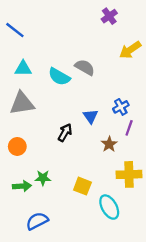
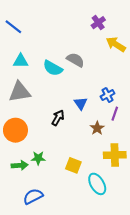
purple cross: (109, 16) -> (98, 23), moved
yellow arrow: (130, 50) -> (116, 44), turned 66
orange circle: (17, 146) -> (15, 130), size x1.5

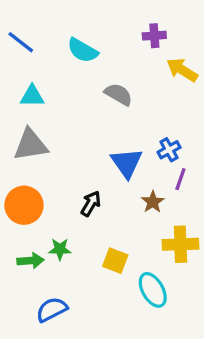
purple cross: (98, 23) -> (154, 36), turned 32
cyan semicircle: (53, 68) -> (83, 50), moved
blue triangle: (81, 103) -> (127, 163), size x1.5
black arrow: (58, 118) -> (91, 204), moved

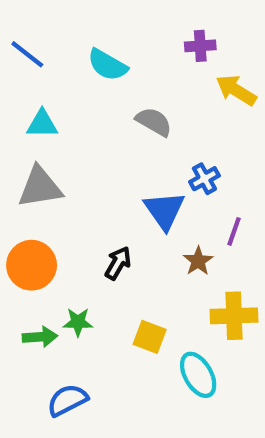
blue cross: (169, 150) -> (204, 179), moved

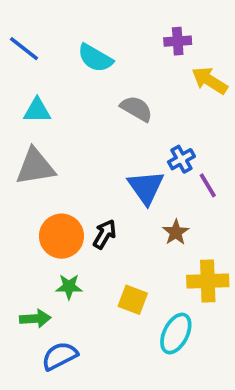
purple line: (234, 231) -> (208, 185), moved, turned -50
orange circle: (32, 265) -> (61, 236), moved
green arrow: (40, 337) -> (35, 319), moved
cyan ellipse: (198, 375) -> (176, 334), turned 57

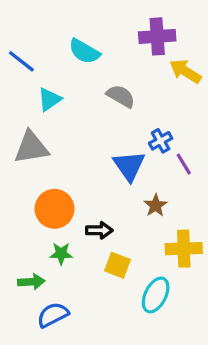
purple cross: (178, 41) -> (157, 36), size x1.5
blue line: (24, 49) -> (21, 61), moved
cyan triangle: (37, 110) -> (50, 99), moved, turned -35
black arrow: (105, 234) -> (99, 230), moved, turned 60

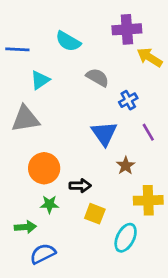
blue line: (21, 61) -> (17, 49), turned -35
blue cross: (161, 141) -> (128, 100), moved

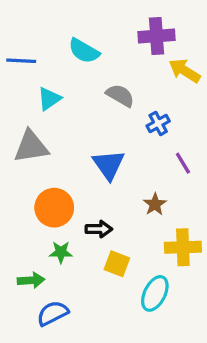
blue triangle: (104, 134) -> (109, 165), moved

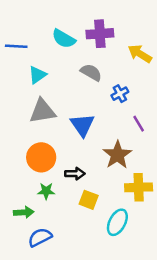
purple cross: (157, 36) -> (100, 34), moved
gray triangle: (31, 147) -> (42, 111), moved
brown star: (155, 204) -> (117, 155), size x1.6

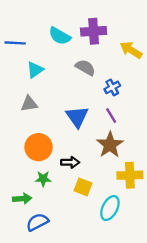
gray triangle: (42, 111) -> (29, 104), moved, size x0.7
purple line: (139, 124) -> (111, 116), moved

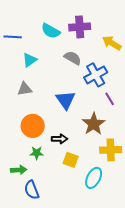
blue cross: (112, 87) -> (96, 75), size x1.6
purple line: (111, 116) -> (110, 99), moved
blue semicircle: (37, 222) -> (32, 190), turned -84

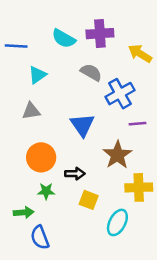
purple line: (110, 99) -> (137, 124), turned -64

